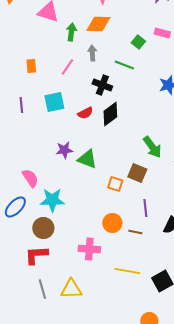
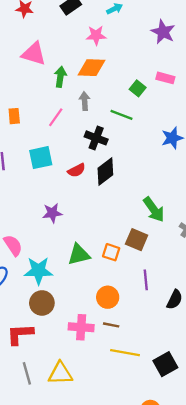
green triangle: (87, 159) -> (79, 255), moved, turned -35
brown circle: (43, 228) -> (42, 303), moved
brown line: (135, 232) -> (111, 325), moved

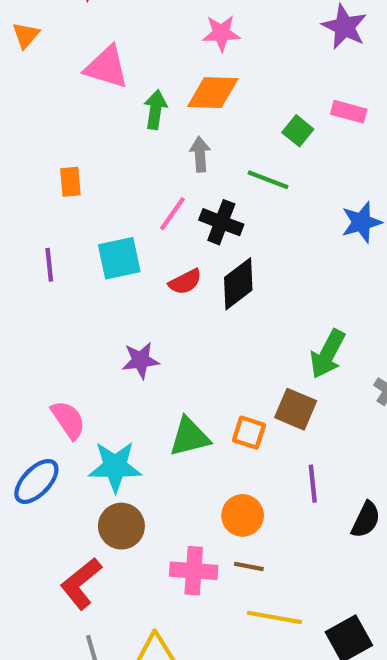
pink line: (56, 117) -> (172, 214), moved
green arrow: (154, 210) -> (328, 354), turned 64
red L-shape: (20, 334) -> (81, 583), turned -36

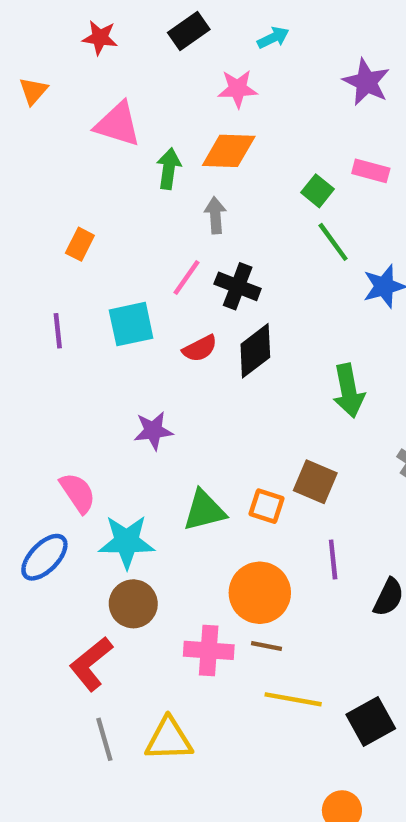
green line: (268, 180) -> (333, 242), moved, turned 33
orange rectangle: (70, 182) -> (80, 244), turned 32
green arrow: (328, 354) -> (349, 391), moved, turned -39
orange circle: (243, 515) -> (260, 593), size x1.4

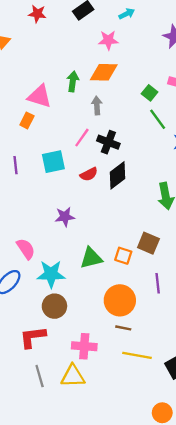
pink triangle: (118, 124) -> (40, 96), moved
pink cross: (209, 650) -> (84, 346), moved
red L-shape: (91, 664) -> (33, 337), turned 32

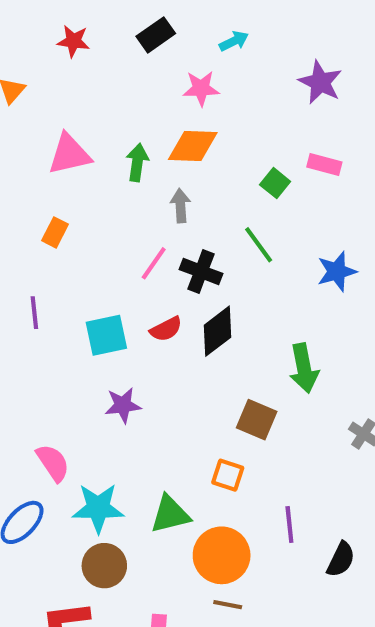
pink triangle: (40, 96) -> (69, 154), moved, turned -30
green line: (158, 119) -> (259, 245), moved
cyan square: (53, 162) -> (106, 335), moved
brown square: (148, 243) -> (257, 420), moved
green triangle: (91, 258) -> (170, 514), moved

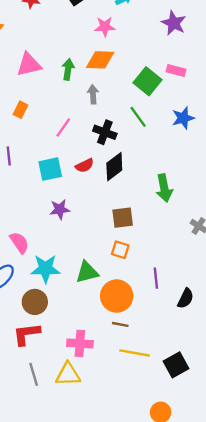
green square: (275, 183) -> (148, 81), size x1.6
pink line: (154, 263) -> (63, 128), moved
blue star: (337, 272) -> (183, 118), moved
brown square: (257, 420) -> (123, 218), moved, turned -30
brown circle: (104, 566) -> (35, 302), moved

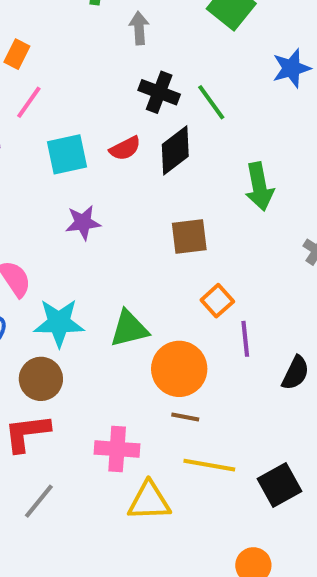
green line: (138, 117) -> (211, 102), moved
pink line: (63, 128) -> (29, 102), moved
orange square: (120, 250) -> (217, 301), moved, turned 30
gray line: (34, 374) -> (39, 501), turned 55
yellow triangle: (68, 374) -> (149, 501), moved

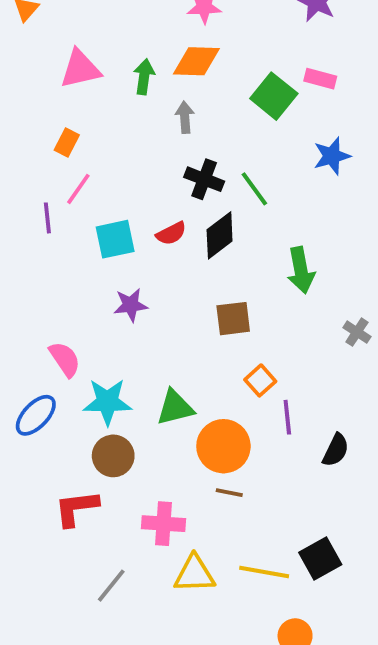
brown circle: (41, 379) -> (113, 456), moved
yellow line: (209, 465) -> (264, 572), moved
gray line: (39, 501) -> (111, 586), moved

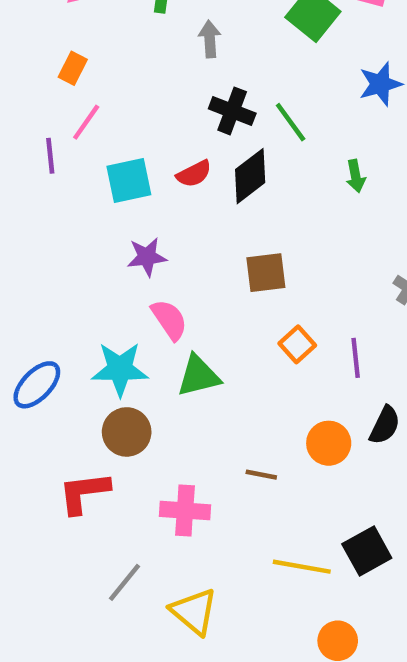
green arrow: (301, 270) -> (356, 176), moved, size x0.6
pink semicircle: (65, 359) -> (169, 320), moved
purple line: (287, 417) -> (356, 358), moved
orange circle: (223, 446) -> (329, 443), moved, size x0.7
yellow triangle: (194, 574) -> (194, 612), moved, turned 42

